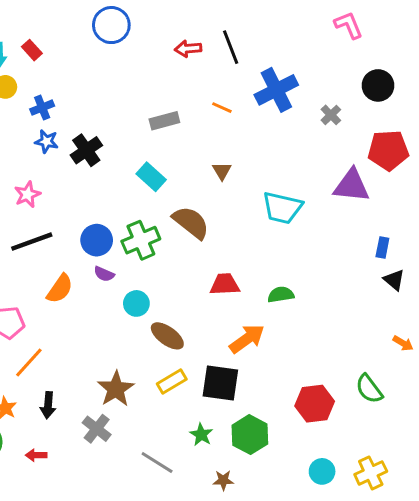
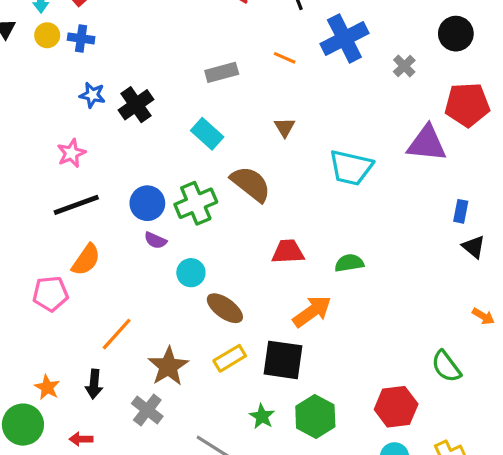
blue cross: (42, 108) -> (81, 38), moved, turned 30
orange semicircle: (60, 289) -> (86, 260), moved
orange line: (29, 362) -> (117, 334), moved
red hexagon: (315, 404) -> (396, 407), moved

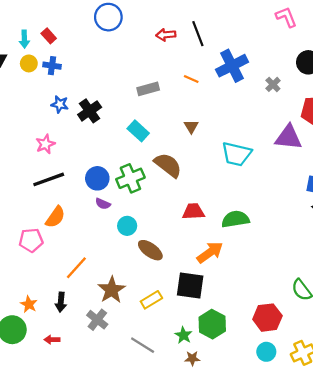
green semicircle: (349, 263) -> (235, 219), size x1.4
yellow rectangle: (230, 358) -> (151, 300), moved
green star: (262, 416) -> (183, 335), moved

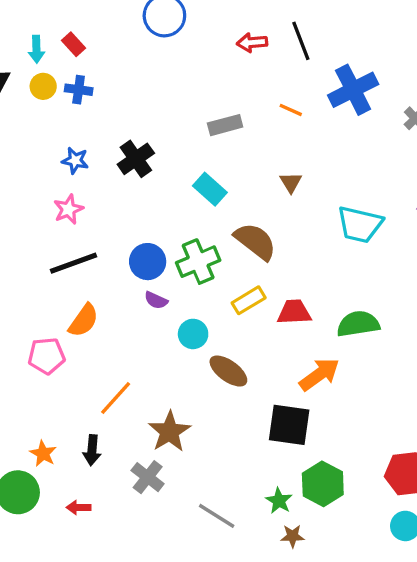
blue star: (60, 104) -> (75, 160), moved
yellow rectangle: (151, 300) -> (249, 300), moved

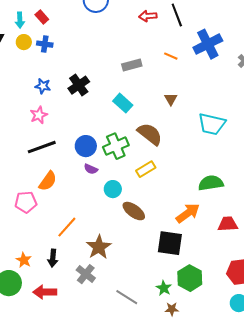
red trapezoid: (294, 312) -> (228, 224), moved
red arrow: (79, 507) -> (45, 292), size x1.6

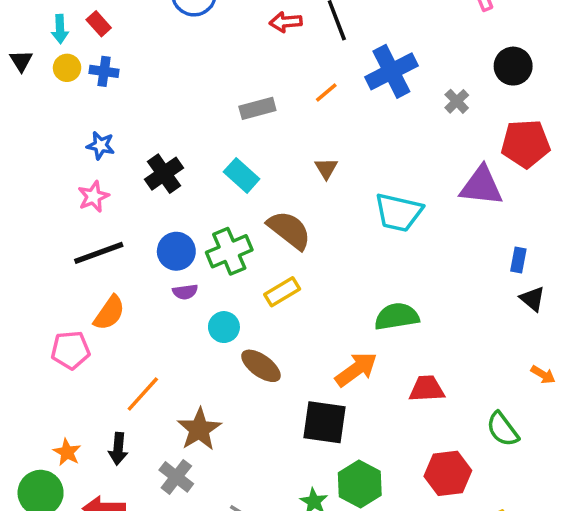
orange line: (171, 56) -> (326, 93), turned -64
black cross: (79, 85) -> (164, 174), moved
purple semicircle: (91, 169) -> (185, 292), turned -32

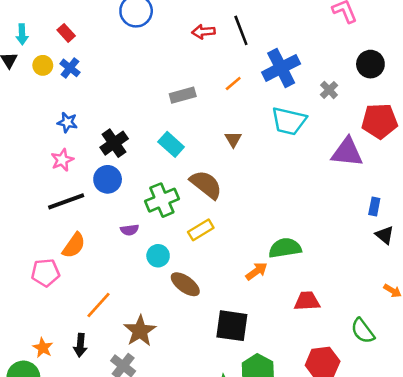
cyan arrow: (60, 29) -> (22, 34), moved
blue cross: (104, 71) -> (70, 68), turned 30
cyan trapezoid: (399, 212) -> (289, 121), moved
blue circle: (176, 251) -> (108, 179), moved
orange arrow: (356, 369) -> (256, 271), moved, size x0.7

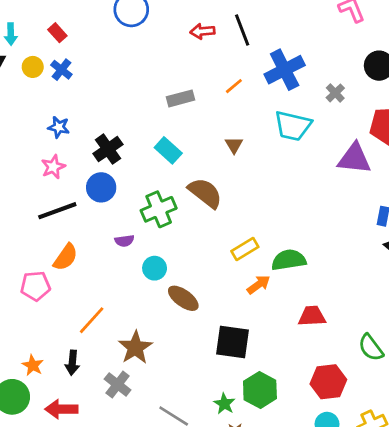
yellow rectangle: (201, 230) -> (245, 249), moved

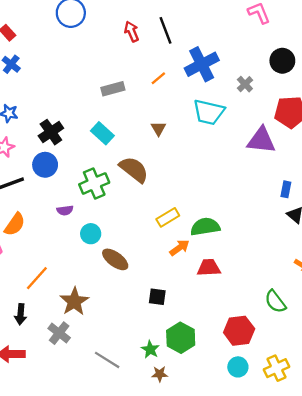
red arrow: (202, 31) -> (132, 32), turned 72
red trapezoid: (312, 316) -> (209, 268), moved
black square: (233, 342) -> (157, 297), size x0.6

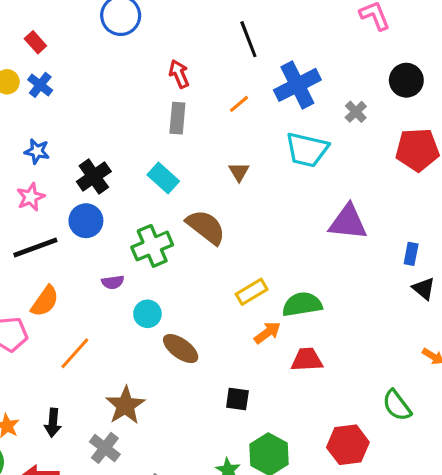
red arrow: (132, 32) -> (179, 74), moved
gray rectangle: (113, 89) -> (177, 118), turned -70
purple triangle: (261, 140) -> (348, 222), moved
orange line: (37, 278) -> (75, 353), moved

